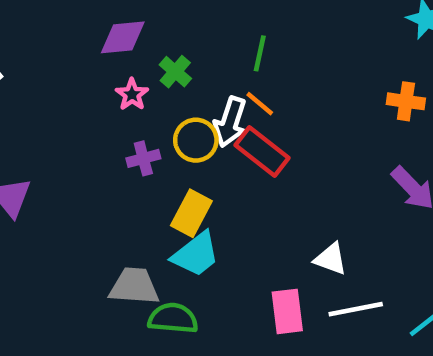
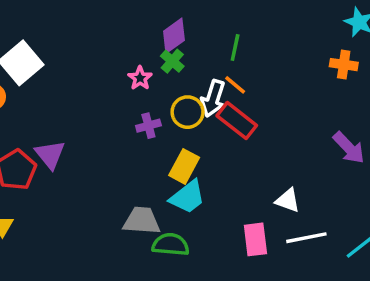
purple diamond: (123, 37) -> (174, 36), moved, turned -30
orange cross: (406, 101) -> (344, 65), moved

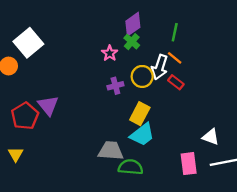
red rectangle: (237, 121) -> (176, 82), size x0.6

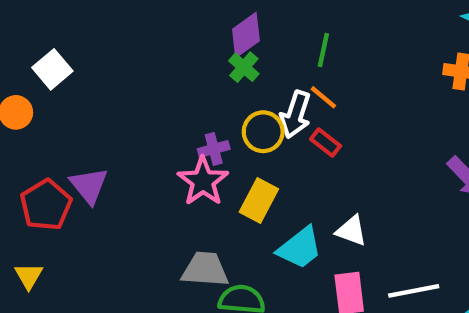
white square: (28, 43) -> (52, 69), size x0.7
pink star: (110, 53) -> (203, 181), moved, size x1.6
cyan trapezoid: (142, 135) -> (300, 248), moved
white triangle: (211, 137) -> (351, 231), moved

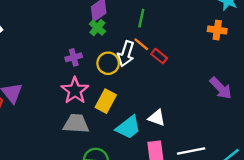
red rectangle: (326, 142) -> (159, 56), moved
purple cross: (214, 149) -> (74, 57), moved
gray trapezoid: (205, 269) -> (76, 124), moved

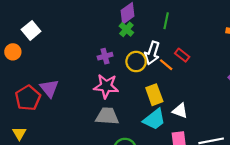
orange line: (141, 44) -> (166, 65), moved
pink star: (75, 91) -> (106, 86), turned -30
yellow rectangle: (106, 101) -> (154, 95), moved, turned -48

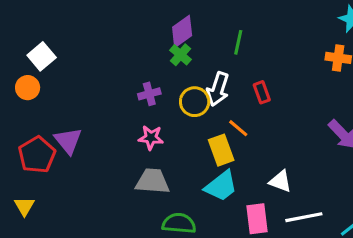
orange circle: (13, 52) -> (28, 88), moved
red rectangle: (182, 55) -> (262, 92), turned 32
orange line: (166, 65) -> (238, 128), moved
pink star: (106, 86) -> (151, 138), size x0.7
white triangle: (180, 111) -> (280, 181), moved

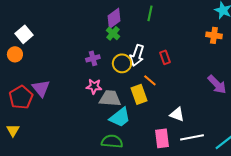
green line: (238, 42) -> (150, 13), moved
gray trapezoid: (152, 181) -> (110, 98), moved
cyan trapezoid: (221, 186) -> (120, 117), moved

